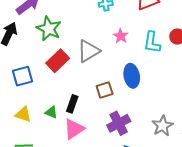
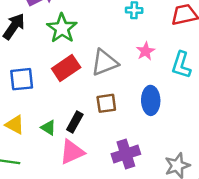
brown square: (105, 90) -> (106, 103), moved

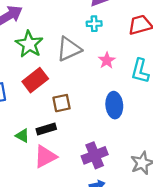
gray triangle: (105, 63) -> (69, 49), moved
brown square: (106, 103) -> (62, 103), moved
black rectangle: (75, 122) -> (46, 129), turned 48

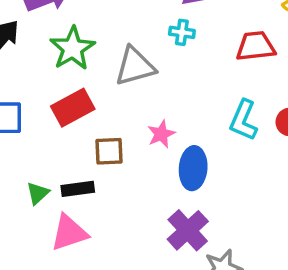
pink star: (107, 60) -> (161, 134), moved
green triangle: (22, 136) -> (38, 193), turned 40
purple cross: (95, 155) -> (188, 230), moved, turned -30

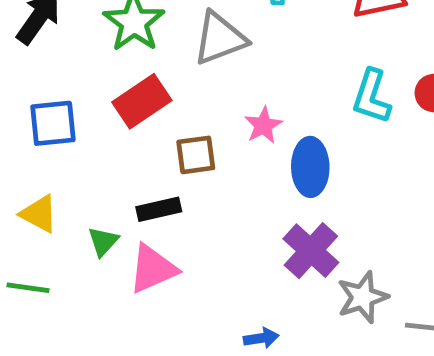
green triangle: (38, 193) -> (103, 242), moved

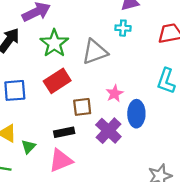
green triangle: (103, 242) -> (28, 147), moved
purple cross: (311, 251) -> (108, 131), moved

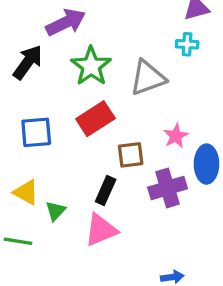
purple cross: (108, 131) -> (168, 188), turned 30
black rectangle: (64, 132) -> (106, 190), turned -54

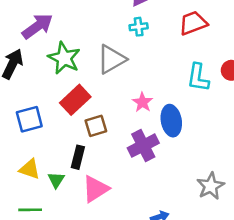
brown square: (131, 155) -> (96, 126), moved
black rectangle: (106, 190) -> (78, 157), moved

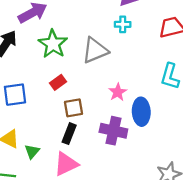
red rectangle: (75, 100) -> (58, 82), size x0.6
purple cross: (143, 146) -> (113, 131), turned 32
black rectangle: (78, 157) -> (69, 134), moved

